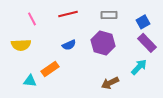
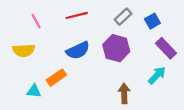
gray rectangle: (109, 15) -> (123, 17), turned -42
blue square: (143, 22) -> (152, 21), moved
blue semicircle: (69, 45) -> (78, 50), size x1.5
brown arrow: (110, 83) -> (124, 93), turned 114

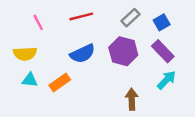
purple rectangle: (166, 48) -> (163, 51), moved
cyan triangle: (34, 91) -> (30, 80), moved

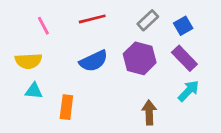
orange rectangle: (60, 82) -> (66, 107), moved, turned -48

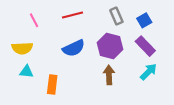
gray rectangle: (148, 20) -> (116, 16), turned -70
brown arrow: (149, 113) -> (109, 75), moved

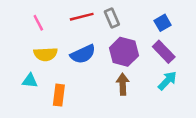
gray rectangle: (116, 16) -> (112, 18), moved
yellow semicircle: (22, 48) -> (46, 54), moved

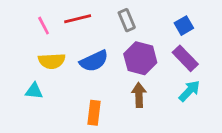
red line: (82, 17) -> (78, 19), moved
orange rectangle: (59, 95) -> (94, 113), moved

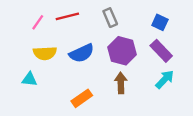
pink line: (44, 26) -> (38, 22), turned 63
blue square: (184, 26) -> (160, 22), turned -35
orange rectangle: (94, 113) -> (82, 98), turned 48

